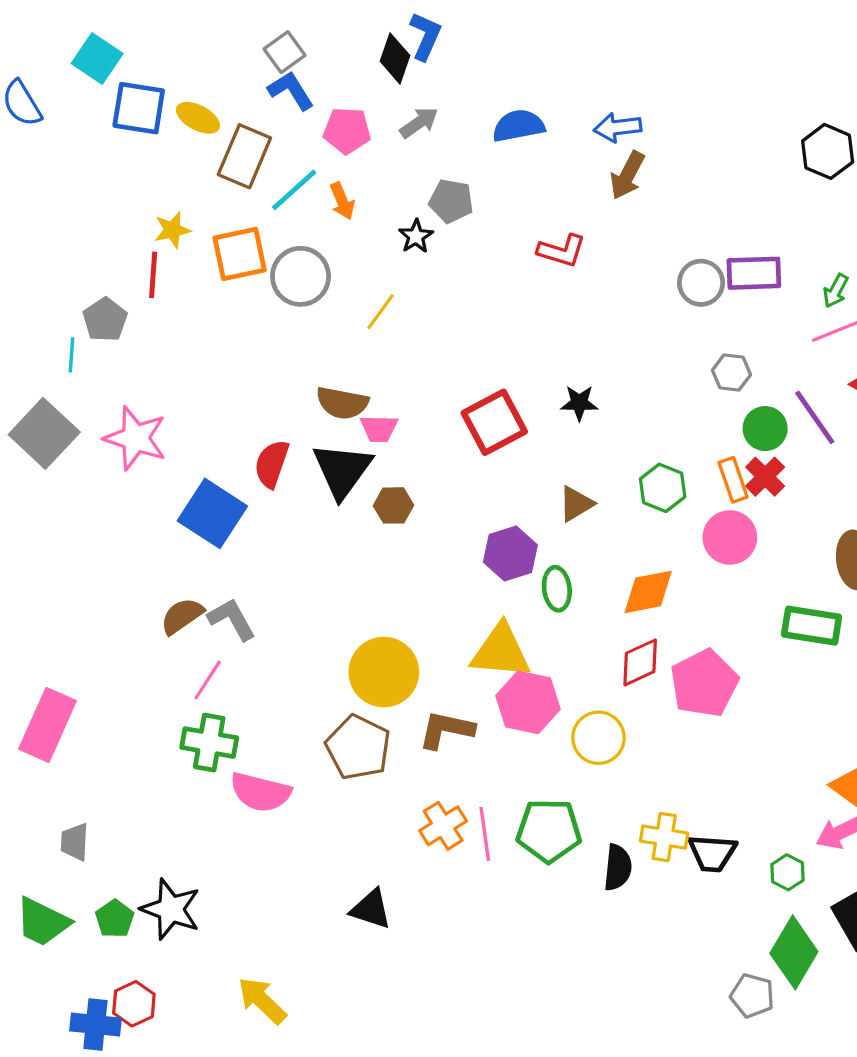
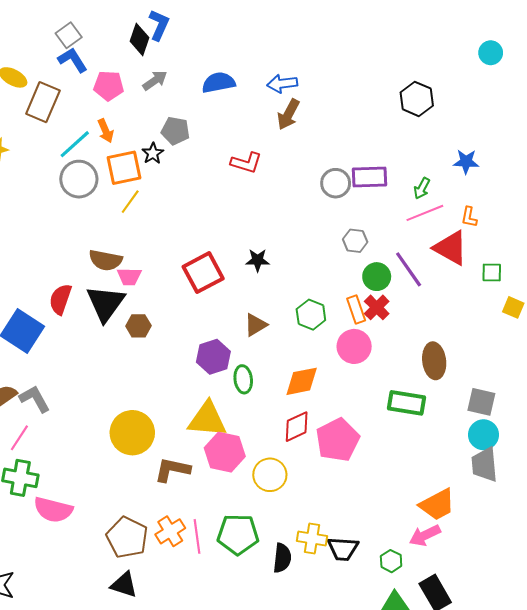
cyan line: (294, 190) -> (75, 144), moved
orange square: (240, 254) -> (124, 168), moved
brown pentagon: (358, 747) -> (127, 537), moved

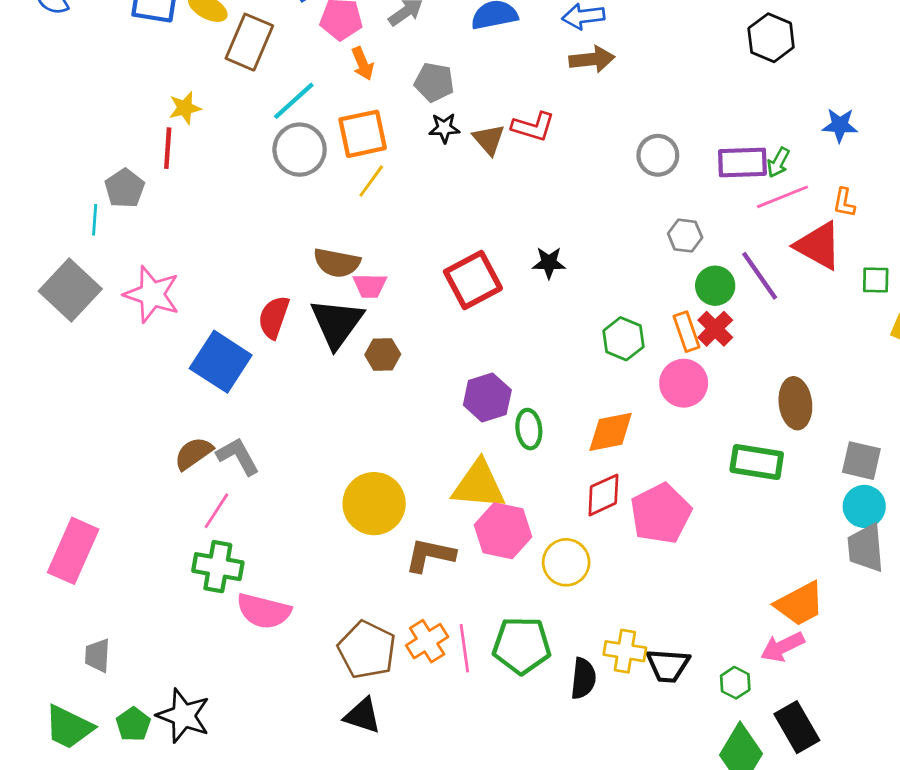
brown arrow: (288, 114) -> (592, 59), turned -124
orange arrow: (106, 131) -> (363, 64), moved
black star: (153, 153) -> (444, 128), moved, turned 30
purple rectangle: (369, 177) -> (742, 162), moved
brown triangle: (256, 325) -> (489, 140), moved, turned -40

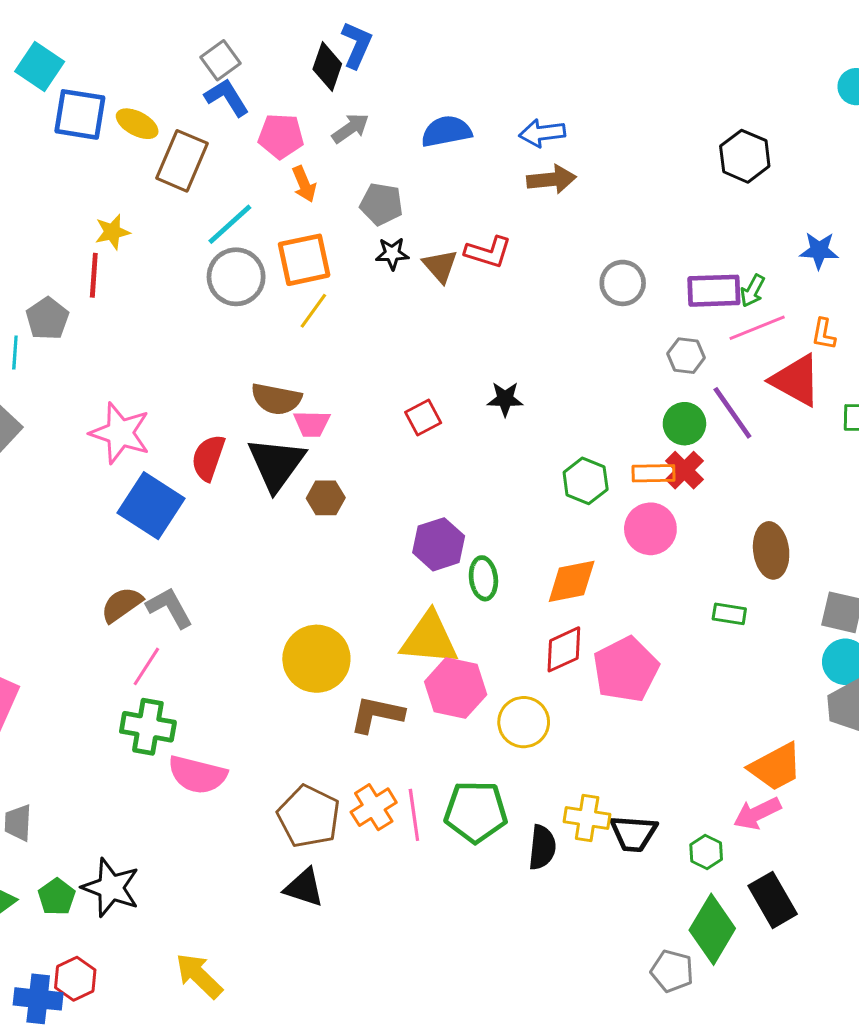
gray hexagon: (685, 236) -> (686, 356), moved
red square: (473, 280) -> (423, 417), size x0.6
pink star: (152, 294) -> (120, 433), moved
orange rectangle: (687, 332) -> (654, 473), turned -72
green rectangle: (757, 462) -> (729, 614), size x0.6

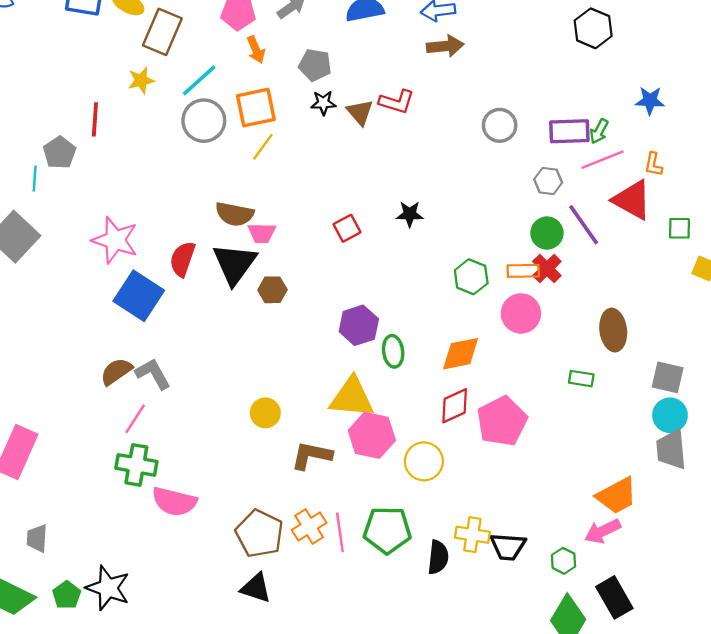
yellow star: (112, 232) -> (141, 80), moved
yellow circle: (316, 659) -> (265, 413), size x0.6

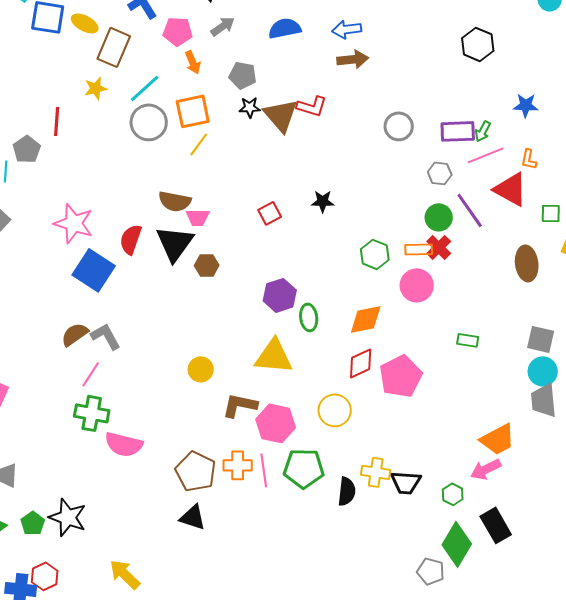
brown triangle: (360, 112) -> (281, 115), size x1.5
brown ellipse: (613, 330) -> (527, 263), moved
pink hexagon: (372, 435) -> (276, 423), moved
orange cross: (309, 526) -> (238, 465), turned 32

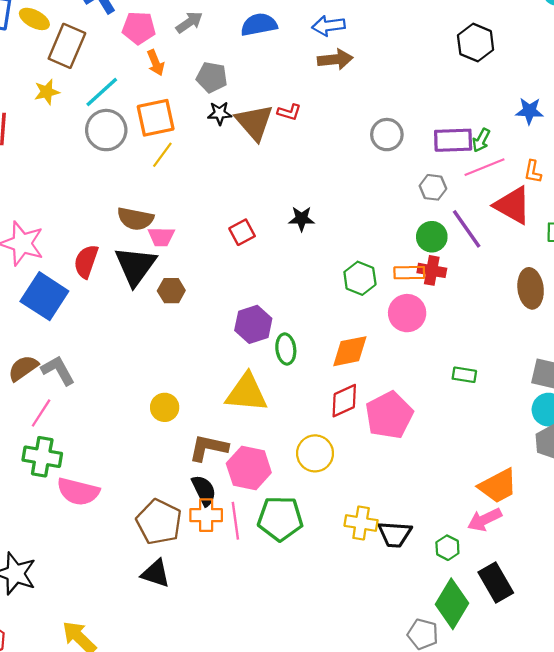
red L-shape: (312, 106) -> (289, 112), size x0.7
red cross: (439, 247) -> (432, 270), turned -35
black semicircle: (347, 491) -> (204, 490), moved, turned -32

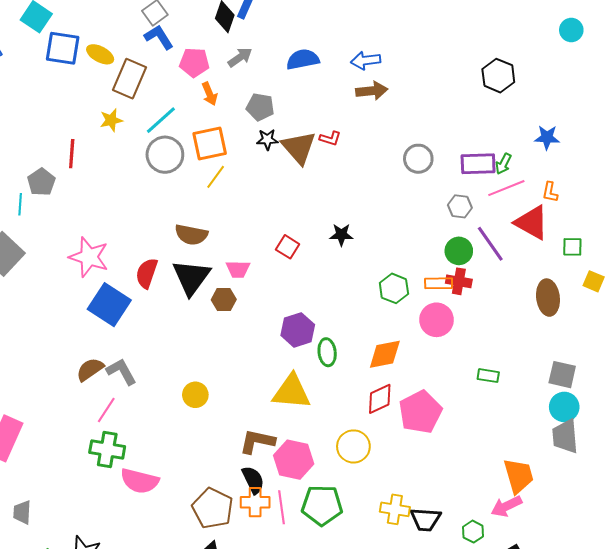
red square: (242, 232) -> (288, 247), turned -30
pink trapezoid: (161, 237) -> (238, 269), moved
yellow circle: (165, 407) -> (195, 395), moved
orange trapezoid: (498, 486) -> (519, 476), turned -78

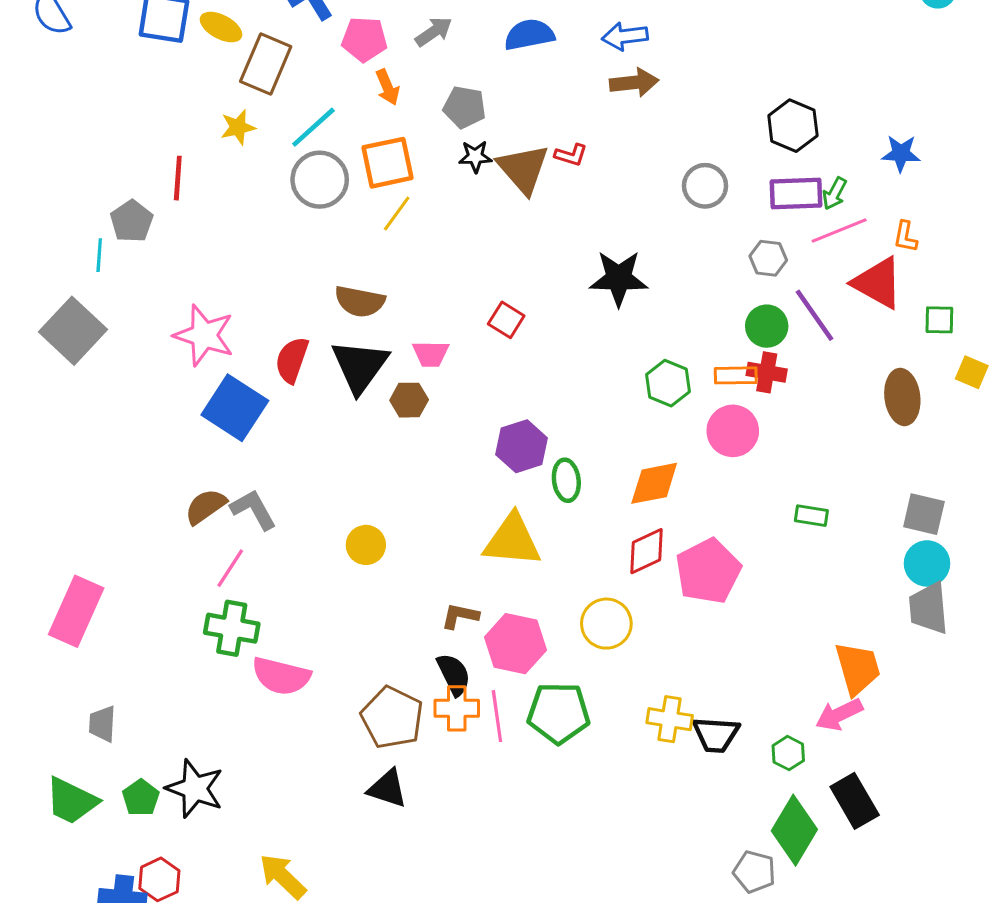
black hexagon: (498, 76) -> (793, 126), moved
black star: (341, 235) -> (619, 278), moved, size x1.6
brown L-shape: (257, 441) -> (460, 616), size x0.7

